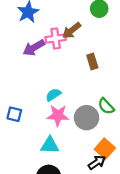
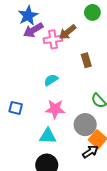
purple arrow: (34, 48) -> (33, 30), moved
cyan semicircle: (53, 95) -> (51, 80), moved
gray circle: (87, 118) -> (85, 125), moved

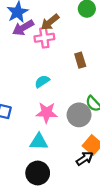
brown arrow: (67, 32) -> (50, 22), moved
gray circle: (85, 125) -> (79, 115), moved

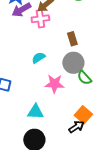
pink star: (47, 113) -> (54, 84), moved
gray circle: (79, 115) -> (73, 63), moved

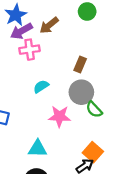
pink cross: (40, 19) -> (30, 50), moved
brown rectangle: (72, 39) -> (80, 65), turned 40

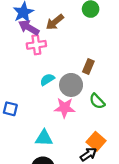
purple arrow: (21, 31) -> (29, 27), turned 60
brown rectangle: (80, 65) -> (88, 67), moved
gray circle: (81, 92) -> (71, 85), moved

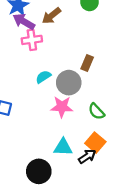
green semicircle: (97, 101) -> (96, 111), moved
cyan triangle: (44, 138) -> (63, 147), moved

